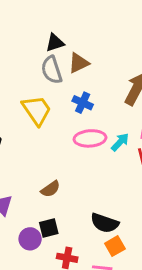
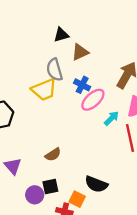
gray semicircle: (52, 70) -> (54, 70), moved
yellow trapezoid: (37, 110) -> (44, 90), turned 100
pink ellipse: (90, 138) -> (93, 100), moved, turned -40
orange square: (115, 246) -> (77, 199), moved, turned -35

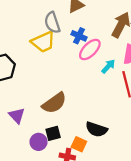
brown semicircle: (53, 155) -> (54, 103), size x1.6

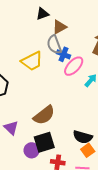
gray semicircle: (52, 23) -> (54, 45), moved
black square: (53, 133) -> (44, 142), size x1.5
orange square: (79, 144) -> (88, 150), moved, turned 32

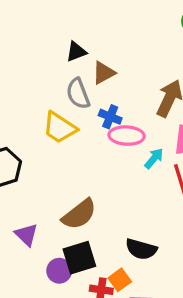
gray semicircle: (54, 45) -> (78, 94), moved
yellow trapezoid: (32, 61) -> (60, 128), turned 60
pink ellipse: (74, 66) -> (127, 136), turned 50
orange square: (88, 150) -> (120, 280), moved

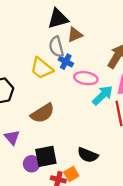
black triangle: (76, 52) -> (58, 19), size x1.5
blue cross: (110, 117) -> (66, 62), moved
cyan arrow: (154, 158) -> (103, 95), size x1.5
brown semicircle: (79, 214) -> (43, 113), moved

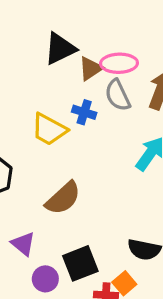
gray semicircle: (56, 47) -> (118, 95), moved
pink ellipse: (86, 78) -> (119, 63), moved
purple circle: (32, 164) -> (45, 279), moved

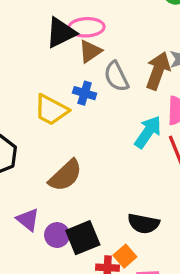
pink ellipse: (119, 63) -> (86, 27), moved
purple circle: (45, 279) -> (57, 235), moved

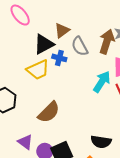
pink ellipse: (86, 27) -> (20, 15), moved, turned 55
black triangle: (61, 33) -> (44, 44), moved
yellow trapezoid: (51, 110) -> (38, 70), turned -50

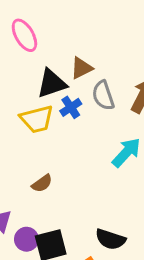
blue cross: (59, 58) -> (71, 107), turned 32
brown semicircle: (49, 112) -> (42, 183), size x0.6

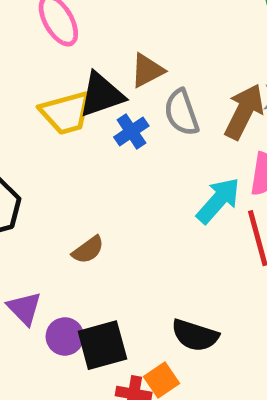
yellow trapezoid: (37, 119) -> (66, 113), moved

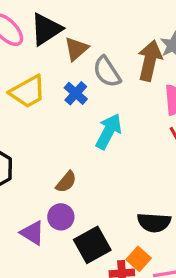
black triangle: (101, 95) -> (46, 29), moved
cyan arrow: (218, 200) -> (109, 131), moved
purple circle: (65, 336) -> (61, 217), moved

